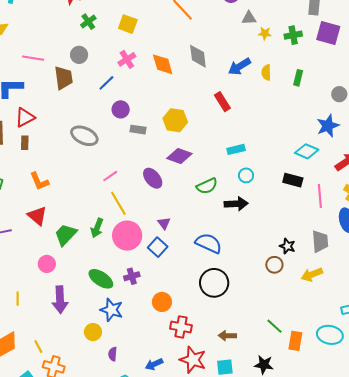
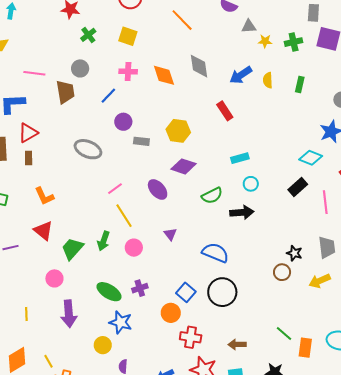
pink cross: (127, 59) -> (128, 72), turned 36
black rectangle: (293, 180) -> (298, 187), turned -54
pink circle: (127, 236) -> (134, 248), size x0.6
blue square: (158, 247) -> (186, 292), moved

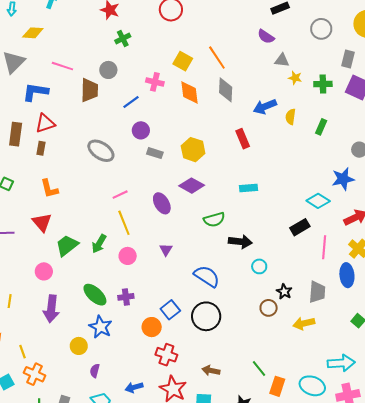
orange line: (182, 20) -> (217, 58), moved
yellow square: (128, 36) -> (183, 61), moved
cyan circle: (251, 184) -> (259, 266), moved

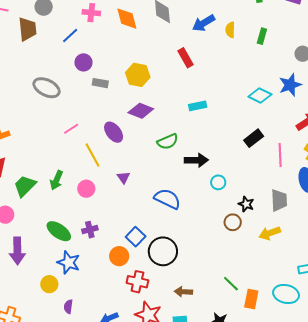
cyan diamond: (318, 201) -> (260, 95), moved
yellow line: (124, 223) -> (92, 155), moved
black circle: (206, 316) -> (163, 251), moved

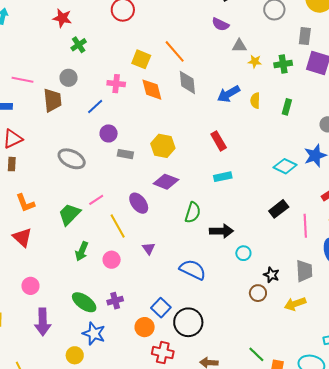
red rectangle: (185, 58) -> (219, 141), moved
green semicircle: (168, 142) -> (193, 212), turned -50
green trapezoid: (25, 186) -> (69, 214), moved

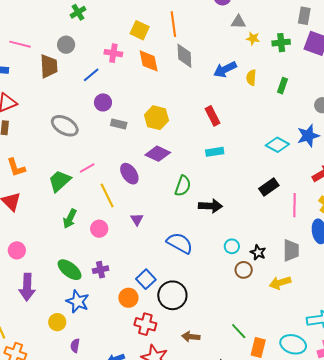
orange line: (175, 51) -> (173, 24), turned 30
cyan circle: (243, 253) -> (232, 246), moved

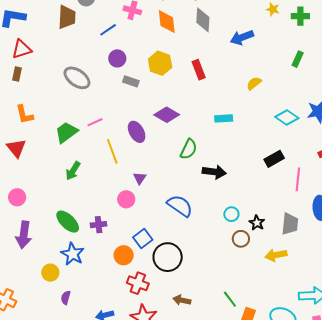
yellow semicircle: (251, 78) -> (254, 83), moved, turned 42
red rectangle: (212, 116) -> (199, 70), moved
yellow hexagon: (157, 118) -> (160, 63), moved
pink circle: (99, 229) -> (126, 199), moved

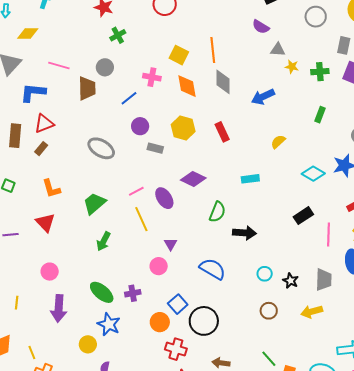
brown rectangle: (17, 74) -> (41, 149), turned 32
pink line: (95, 122) -> (136, 191), moved
brown circle: (241, 239) -> (269, 311), moved

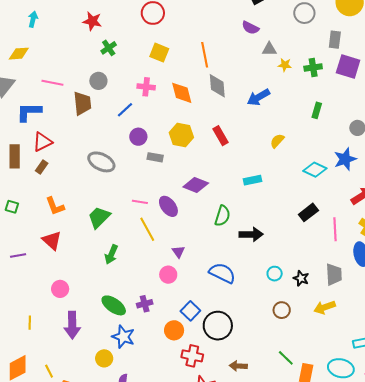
yellow square: (179, 55) -> (159, 53), moved
pink line: (136, 191) -> (140, 202), turned 42

